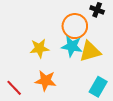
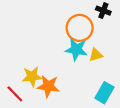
yellow star: (39, 48) -> (32, 76), moved
yellow triangle: (90, 51) -> (96, 55), size x0.6

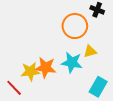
cyan star: (76, 49) -> (72, 62), moved
orange star: (48, 86) -> (45, 68), moved

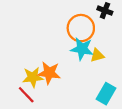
cyan star: (72, 62) -> (82, 49), moved
red line: (14, 88) -> (26, 95), moved

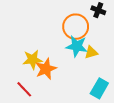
orange star: (49, 73) -> (46, 69), turned -30
yellow star: (33, 77) -> (32, 60), moved

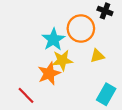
cyan star: (77, 46) -> (53, 39), moved, turned 30
yellow star: (32, 60) -> (62, 60), moved

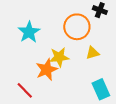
cyan star: (53, 39) -> (29, 32), moved
cyan rectangle: (106, 94) -> (101, 89), turned -54

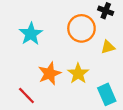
yellow triangle: (93, 53) -> (108, 47), moved
yellow star: (59, 57) -> (78, 74), moved, turned -30

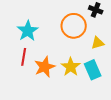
cyan rectangle: (107, 94) -> (93, 70), moved
red line: (26, 96) -> (24, 57), moved, turned 54

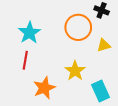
orange star: (45, 67) -> (44, 88), moved
cyan rectangle: (93, 70) -> (100, 91), moved

